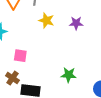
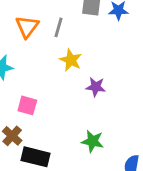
purple star: (76, 23) -> (96, 87), moved

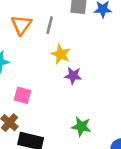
purple star: (96, 87) -> (73, 76), moved

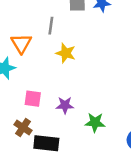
orange triangle: (21, 25) -> (21, 43), moved
purple star: (73, 76) -> (65, 105), moved

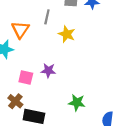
yellow star: (66, 53) -> (67, 34), moved
purple star: (65, 105) -> (48, 70), moved

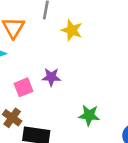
pink square: (26, 77) -> (24, 87), turned -32

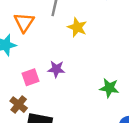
green star: (89, 115) -> (109, 88), moved

